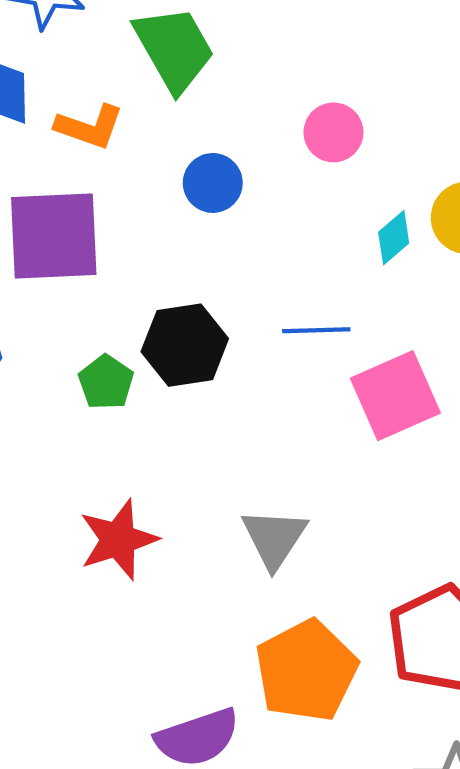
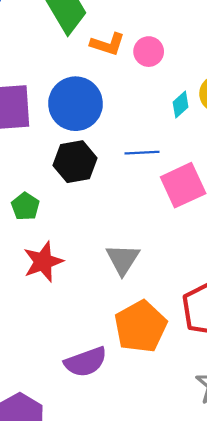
orange L-shape: (89, 127) -> (108, 44), moved
blue circle: (213, 183) -> (76, 104), moved, size x1.8
green pentagon: (106, 382) -> (25, 206), moved

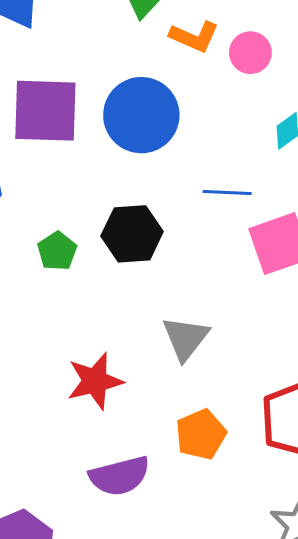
black hexagon: (75, 162) -> (132, 234), moved
red star: (43, 262) -> (95, 381), moved
orange pentagon: (141, 327) -> (201, 434), size x0.7

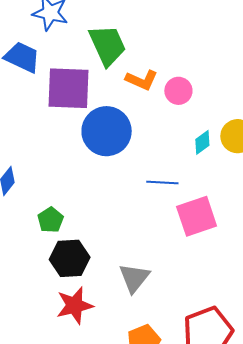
purple square: (45, 111) -> (68, 88), moved
black hexagon: (132, 234) -> (70, 258), moved

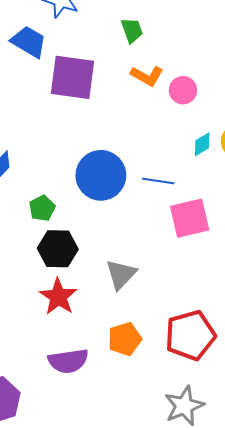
green trapezoid: (107, 45) -> (132, 30), moved, size x0.6
blue circle: (107, 131) -> (101, 175), moved
red star: (75, 305) -> (58, 297), turned -30

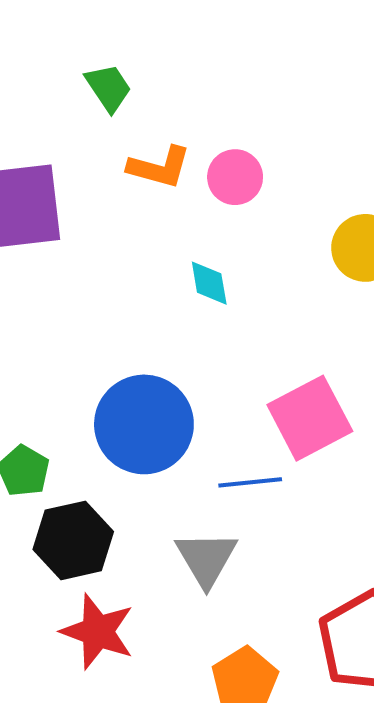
cyan diamond: (202, 144) -> (209, 283), moved, turned -55
blue circle: (101, 175) -> (144, 424), moved
blue line: (158, 181) -> (250, 482), moved

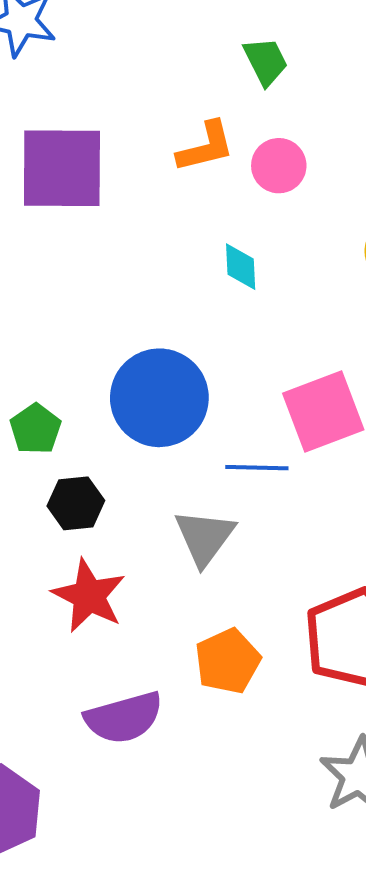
green trapezoid: (108, 88) -> (266, 61), moved
orange L-shape: (159, 167) -> (206, 147), turned -36
black hexagon: (73, 540) -> (76, 503), size x0.7

